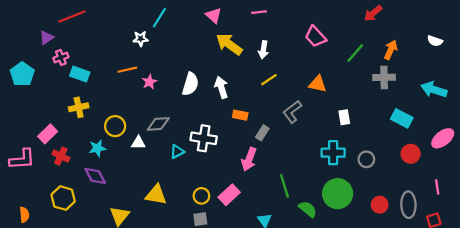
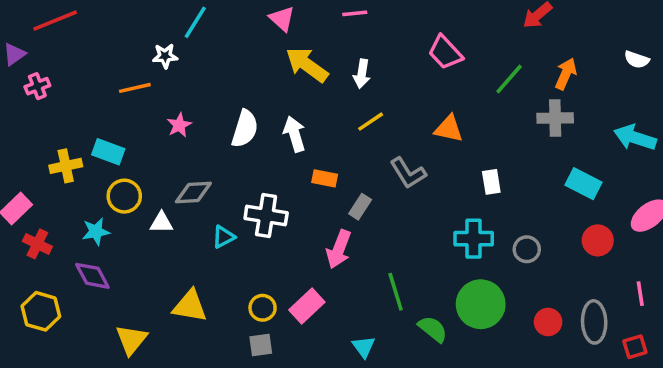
orange line: (127, 70) -> (135, 88), moved
cyan rectangle: (80, 74) -> (108, 152), moved
gray L-shape: (292, 112) -> (408, 173), turned -85

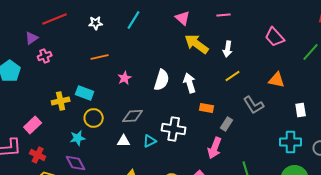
white star: (165, 56) -> (96, 23), moved
white triangle: (161, 223) -> (124, 141), moved
red cross: (37, 244) -> (38, 155), moved

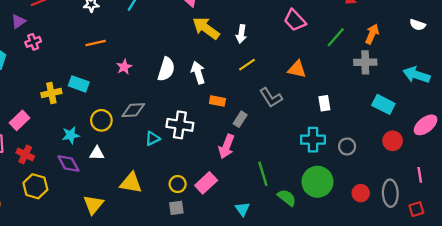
yellow circle: (94, 118) -> (101, 120), moved
white triangle: (124, 141) -> (97, 153), moved

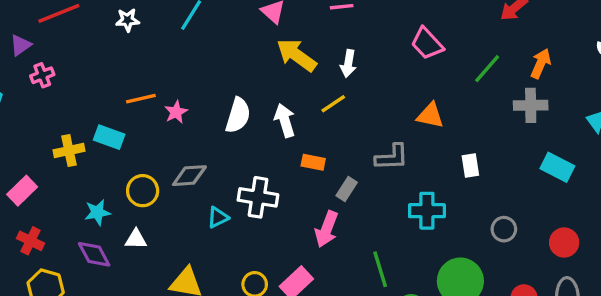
orange line: (96, 43) -> (141, 99), moved
yellow line: (247, 65) -> (333, 104), moved
gray L-shape: (271, 98) -> (392, 157), turned -60
cyan cross: (313, 140) -> (427, 211), moved
red circle: (393, 141) -> (564, 243), moved

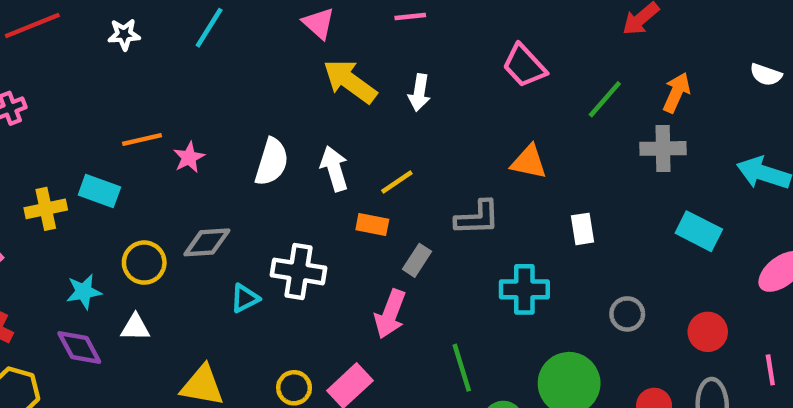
yellow line: (333, 104) -> (397, 182), moved

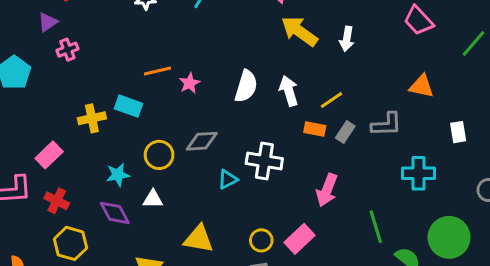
gray rectangle: (417, 260) -> (345, 132), moved

